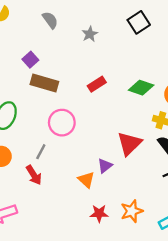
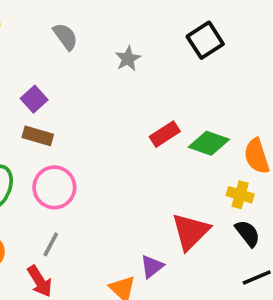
brown rectangle: (44, 83) -> (38, 136), moved, size x0.7
red rectangle: (97, 84) -> (165, 134), moved
pink circle: (62, 123) -> (54, 187), moved

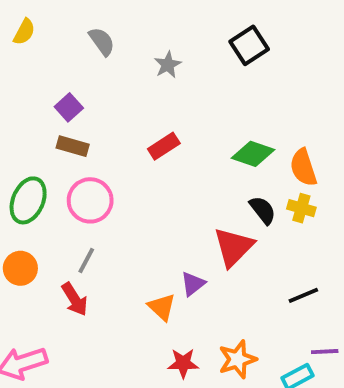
red rectangle: (165, 134) -> (164, 146), moved
yellow cross: (240, 195) -> (301, 208), moved
black semicircle: (248, 233) -> (263, 210), moved

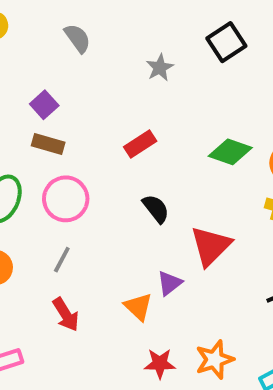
gray star: (168, 65) -> (160, 68), moved
black semicircle: (263, 210) -> (156, 209), moved
red arrow: (75, 299) -> (66, 314), moved

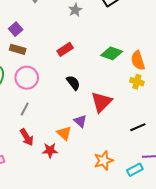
purple triangle: (170, 283) -> (80, 121), turned -40
red star: (160, 363) -> (50, 150), moved

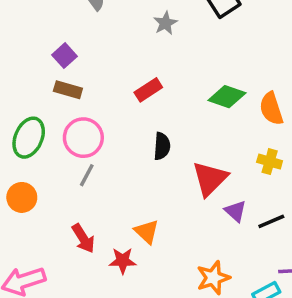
yellow cross: (137, 82) -> (270, 162), moved
black semicircle: (73, 83) -> (162, 146), turned 42
gray line: (25, 109) -> (87, 175), moved
purple triangle: (80, 121) -> (235, 211), moved

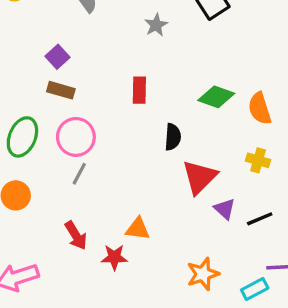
red rectangle: (148, 90) -> (139, 90), turned -56
black semicircle: (162, 146) -> (173, 137), moved
orange triangle: (147, 232) -> (138, 229), turned -36

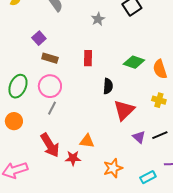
brown rectangle: (61, 90) -> (50, 58), moved
purple triangle: (225, 209) -> (139, 137), moved
red arrow: (76, 236) -> (50, 145), size x1.4
orange star: (203, 274) -> (113, 168), moved
cyan rectangle: (255, 289) -> (148, 177), moved

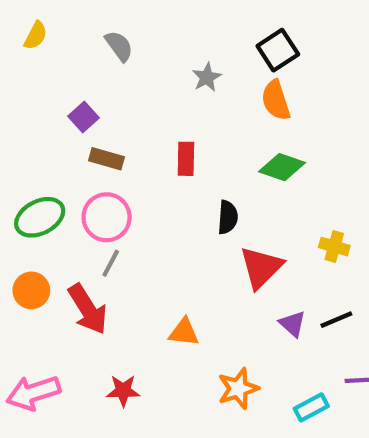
orange semicircle: (160, 69) -> (276, 100), moved
green ellipse: (18, 86) -> (40, 217), turned 40
red arrow: (50, 145) -> (88, 309), moved
red star: (73, 158) -> (123, 391), moved

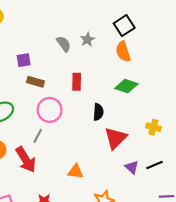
gray semicircle: (119, 46) -> (64, 44), moved
purple square: (84, 117) -> (24, 60), turned 32
pink circle: (107, 217) -> (50, 110), moved

